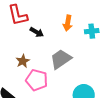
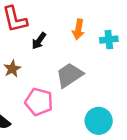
black arrow: (37, 32) -> (39, 41), turned 96
brown star: (23, 61) -> (12, 69), moved

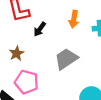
pink pentagon: (39, 102) -> (26, 82), moved

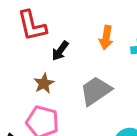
brown star: (17, 53) -> (44, 83), moved

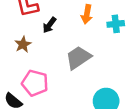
brown star: (44, 83) -> (23, 44), moved

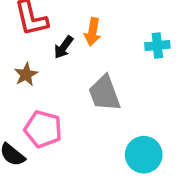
orange arrow: (87, 14) -> (93, 32), moved
gray trapezoid: (78, 58) -> (104, 93), turned -76

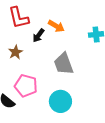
orange arrow: (93, 32) -> (56, 26), turned -70
cyan circle: (144, 155) -> (60, 101), moved

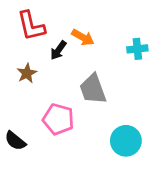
pink pentagon: (26, 86) -> (58, 119), moved
cyan circle: (60, 101) -> (126, 141), moved

